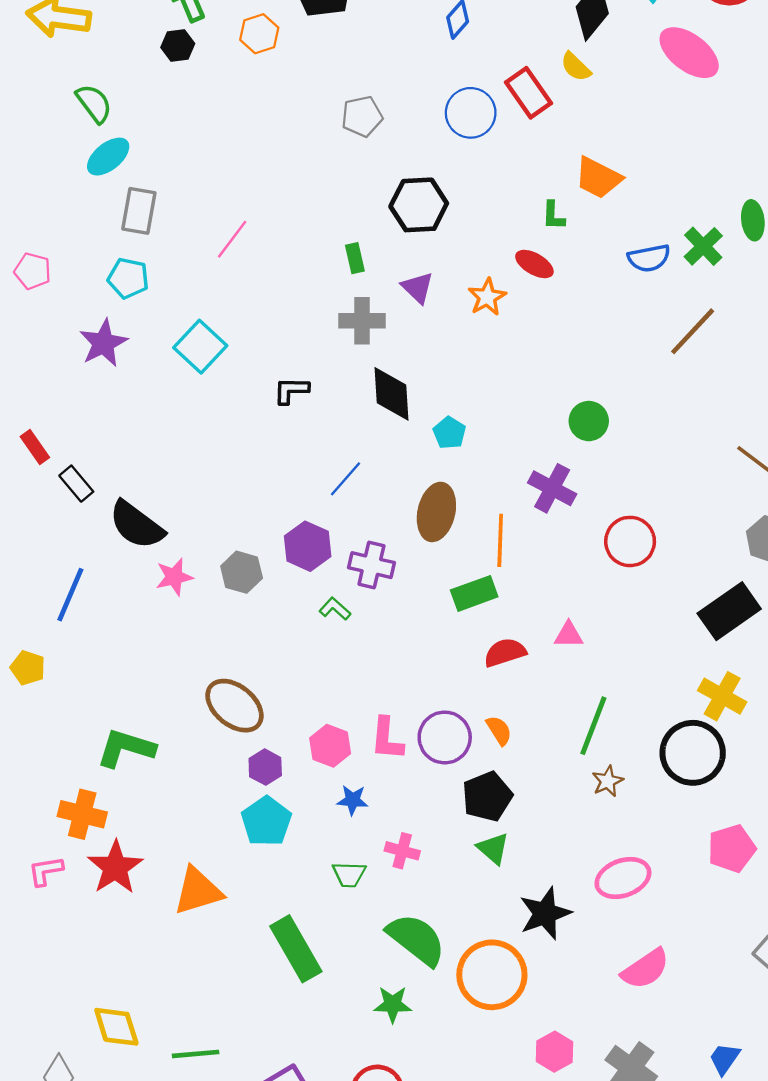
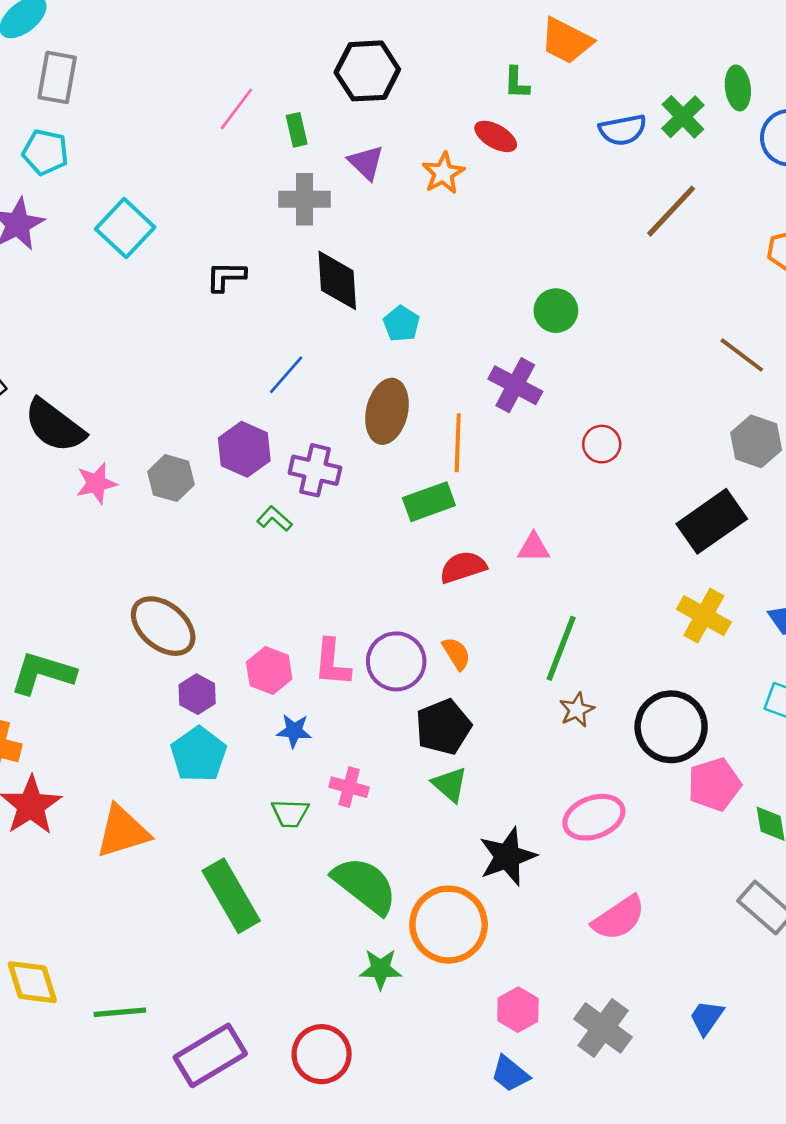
pink line: (232, 239) -> (236, 109), moved
red circle: (630, 541) -> (602, 444), size x0.7
black circle: (693, 753) -> (671, 727), moved
green star: (393, 1004) -> (380, 969), moved

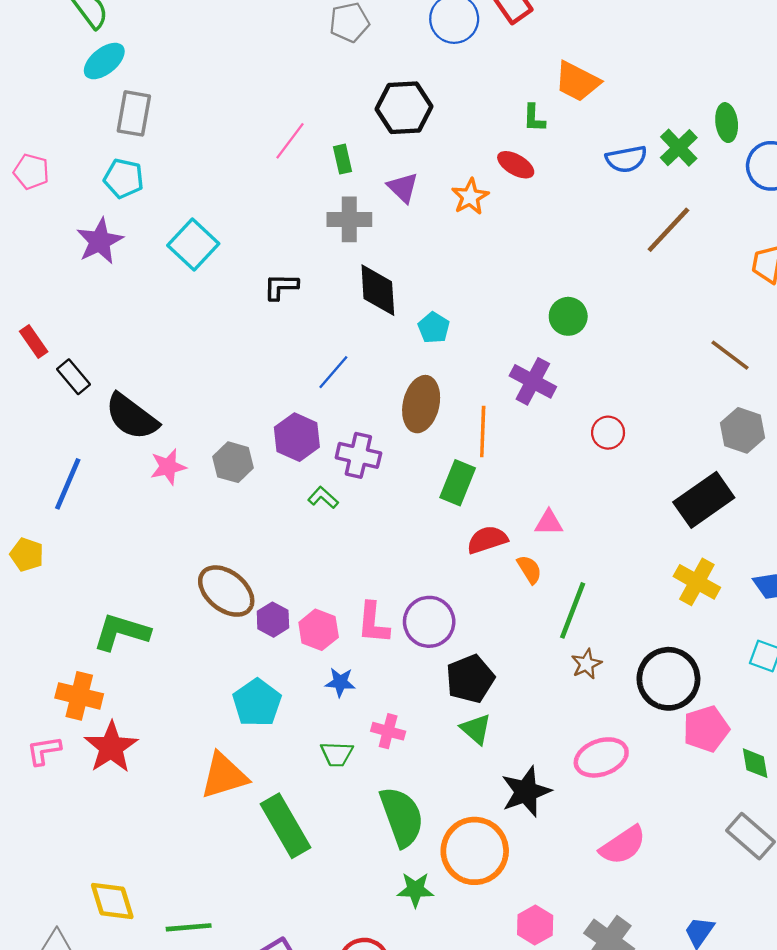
green rectangle: (429, 502) -> (458, 483), turned -48
orange semicircle: (456, 654) -> (529, 569), moved
purple hexagon: (197, 694) -> (273, 620), moved
orange triangle: (123, 832) -> (224, 776), moved
green semicircle: (365, 885) -> (402, 817), turned 32

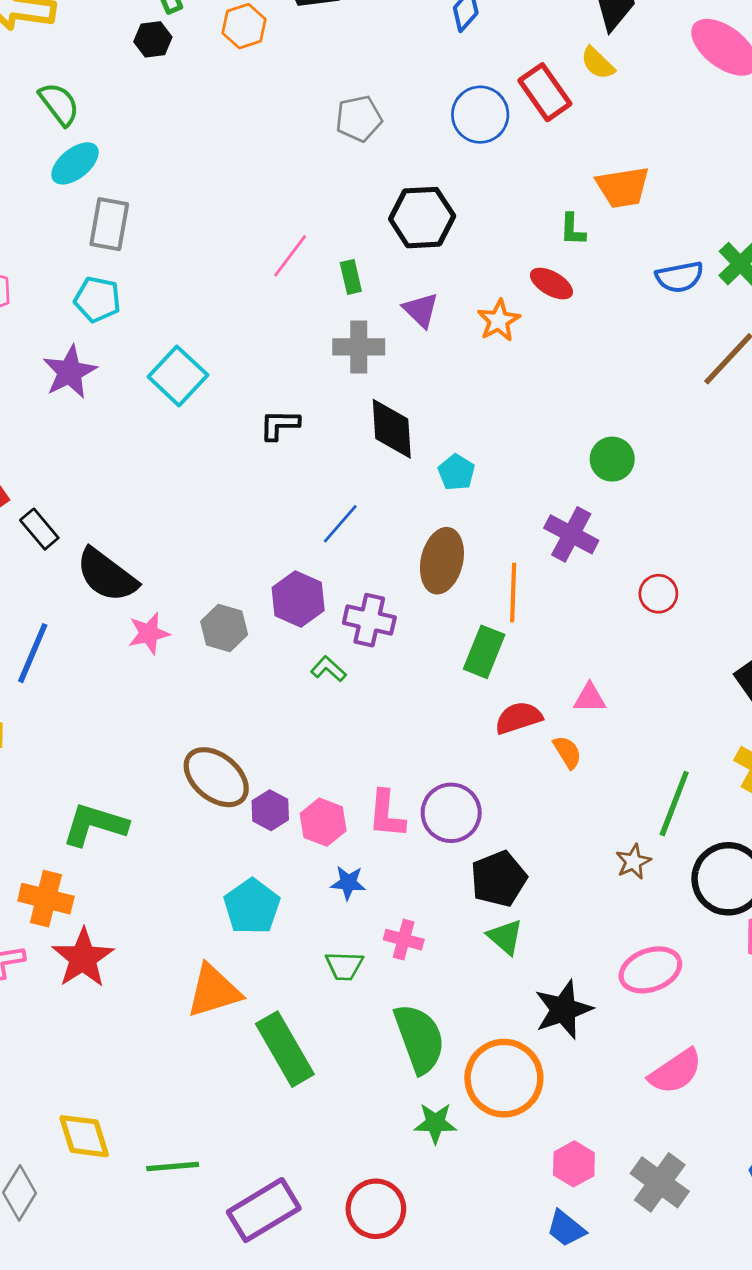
orange trapezoid: (577, 82) -> (623, 187), turned -36
green line: (573, 610) -> (674, 804), moved

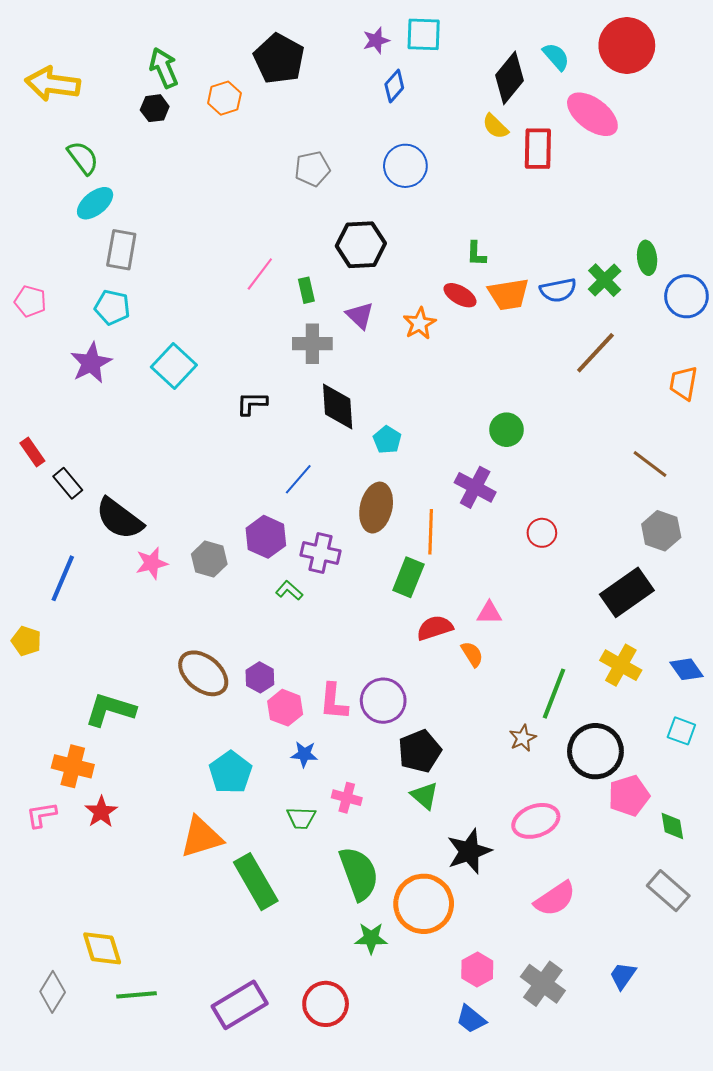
red rectangle: (545, 92) -> (538, 149), moved, turned 36
orange trapezoid: (623, 187) -> (509, 294), moved
purple hexagon: (270, 810) -> (260, 677), moved
red star: (83, 958) -> (101, 812), size x0.7
green line: (173, 1167) -> (136, 995), moved

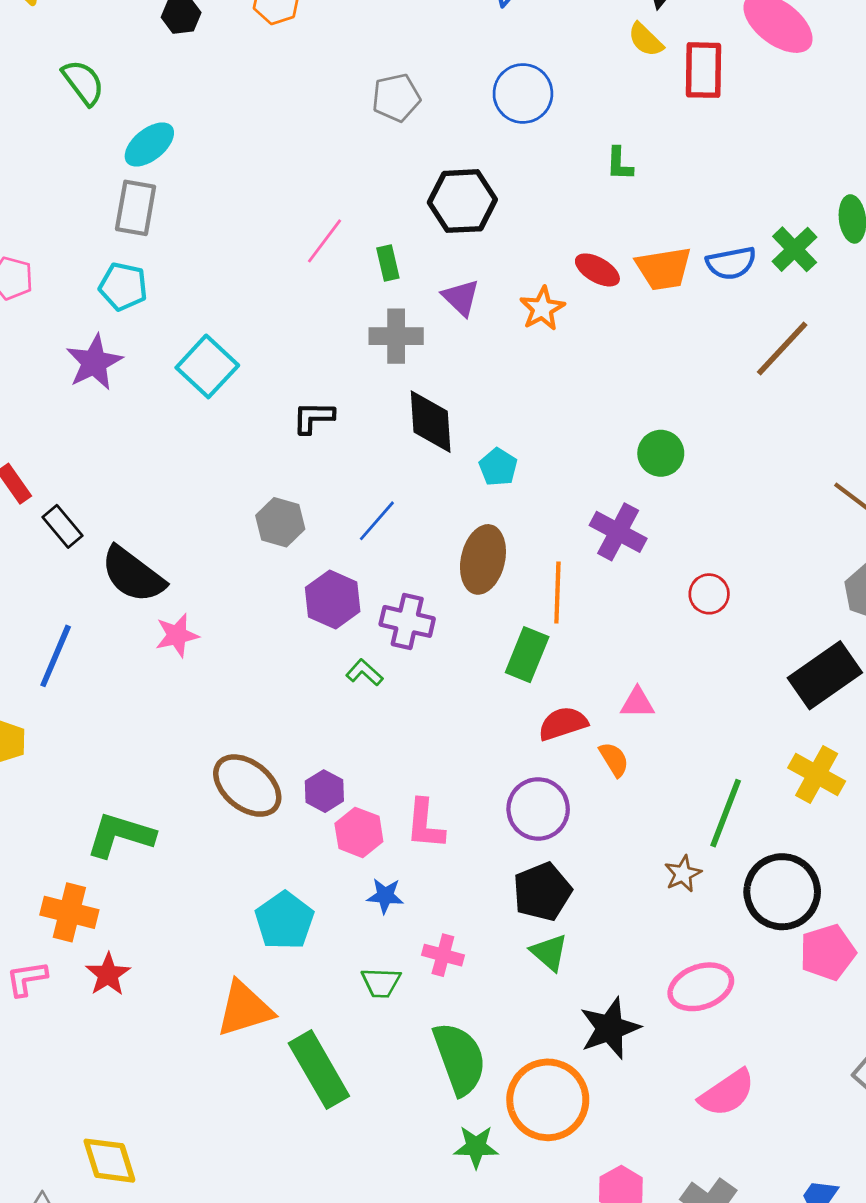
cyan ellipse: (95, 203) -> (149, 144), moved
green L-shape: (476, 254) -> (619, 164), moved
gray hexagon: (209, 559) -> (280, 522), moved
purple circle: (383, 701) -> (538, 809), moved

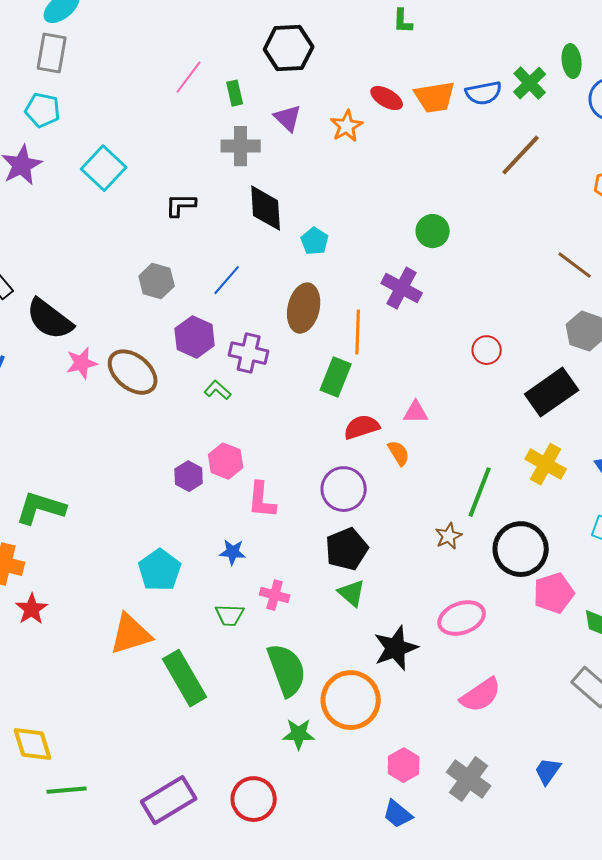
red circle: (709, 594) -> (487, 350), moved
brown ellipse: (247, 786) -> (133, 372), moved
pink hexagon: (359, 832) -> (226, 461), moved

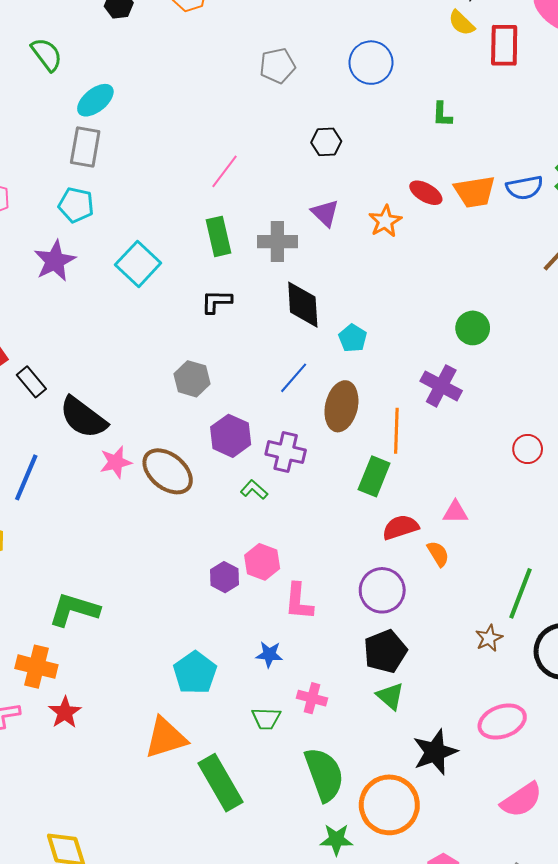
black hexagon: (289, 48) -> (326, 142), size x0.6
green rectangle: (235, 93) -> (218, 236), moved, size x1.5
blue line: (227, 280) -> (294, 378), moved

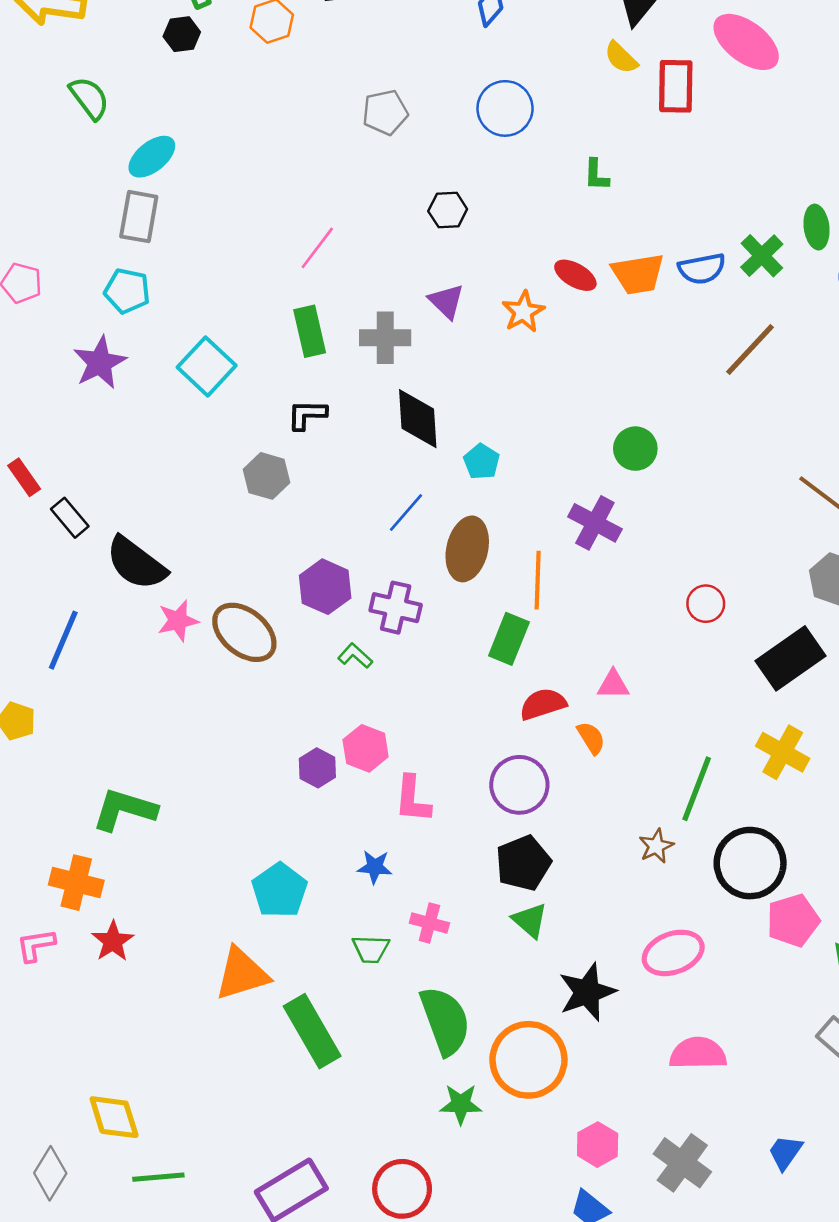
gray hexagon: (192, 379) -> (267, 476), moved
pink semicircle: (521, 800) -> (698, 1053), turned -147

